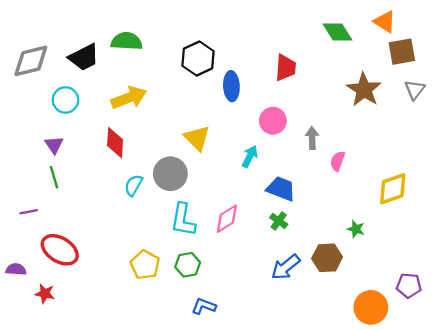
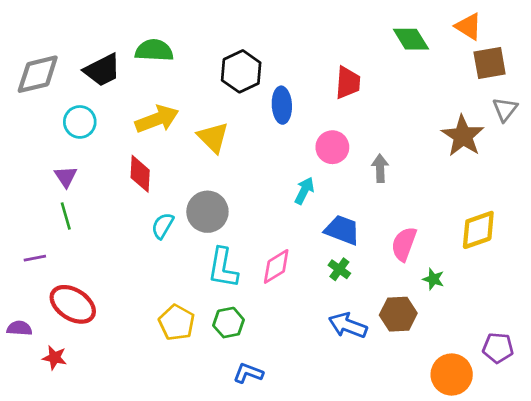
brown star: (364, 90) -> (463, 136), moved
yellow triangle: (197, 138) -> (213, 137), moved
pink semicircle: (337, 161) -> (404, 244), moved, size x1.4
blue arrow: (286, 267) -> (348, 325), turned 60

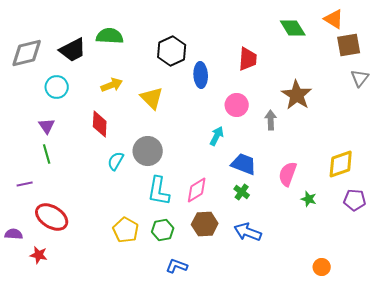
yellow arrow: (157, 119) -> (112, 85), size x0.7
brown star: (463, 136) -> (297, 95), moved
brown hexagon: (398, 314) -> (205, 224), moved
purple pentagon: (498, 348) -> (355, 200), moved
orange circle: (452, 374) -> (322, 267), size x0.6

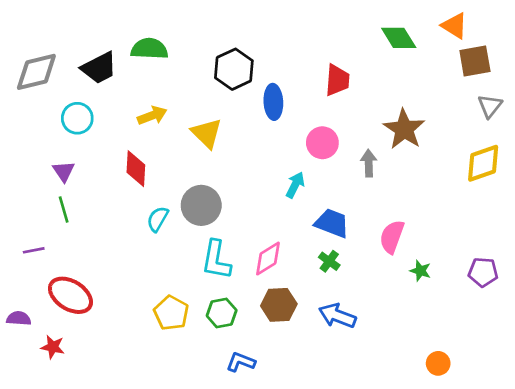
yellow diamond: (341, 164) -> (483, 163), moved

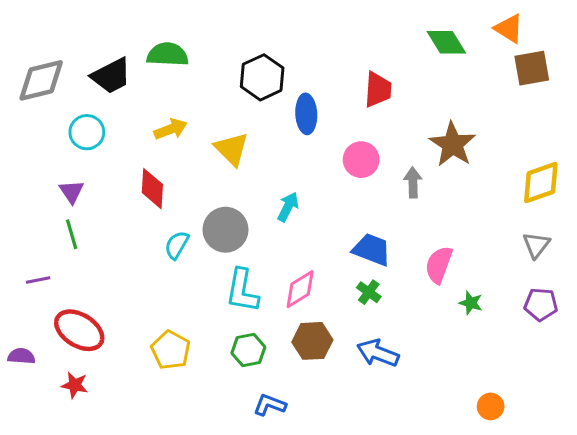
gray triangle: (490, 106) -> (536, 245), moved
cyan arrow: (295, 185) -> (288, 207), moved
yellow pentagon: (171, 313) -> (171, 350), moved
red star: (53, 347) -> (75, 385), moved

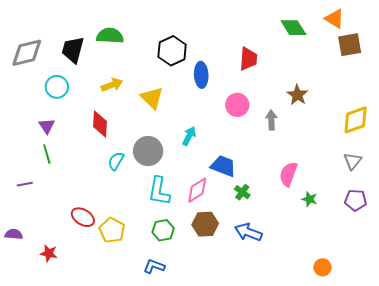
black trapezoid: (111, 76) -> (73, 50), turned 132
brown star: (453, 144) -> (297, 95), size x0.7
blue trapezoid: (372, 249) -> (223, 166), moved
red ellipse: (79, 330) -> (83, 217), moved, size x0.7
blue L-shape: (270, 405) -> (154, 266), moved

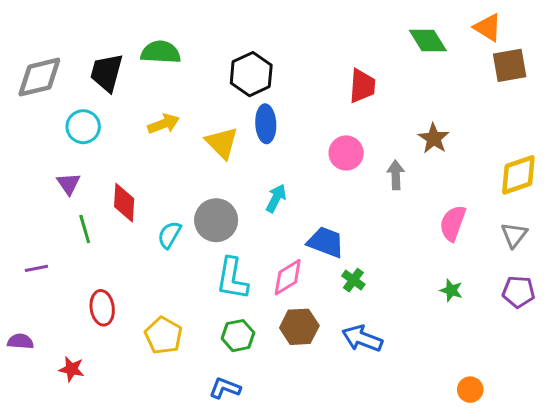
blue ellipse: (201, 75) -> (266, 124), moved
red diamond: (100, 124) -> (124, 203), moved
green line: (47, 154) -> (85, 229), moved
pink semicircle: (288, 174) -> (453, 223), moved
red ellipse: (83, 217) -> (102, 308), moved, turned 50

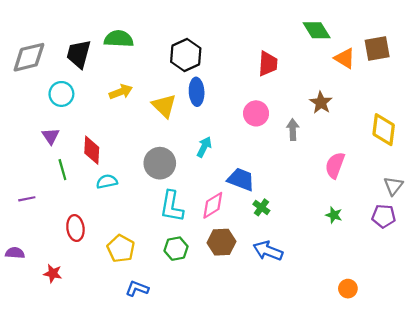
orange triangle: (488, 27) -> (345, 58), moved
yellow diamond: (518, 175) -> (384, 130), turned -64
cyan semicircle: (169, 235) -> (107, 182), moved, turned 48
gray triangle: (514, 235) -> (393, 186), moved
blue L-shape: (225, 388) -> (137, 289), moved

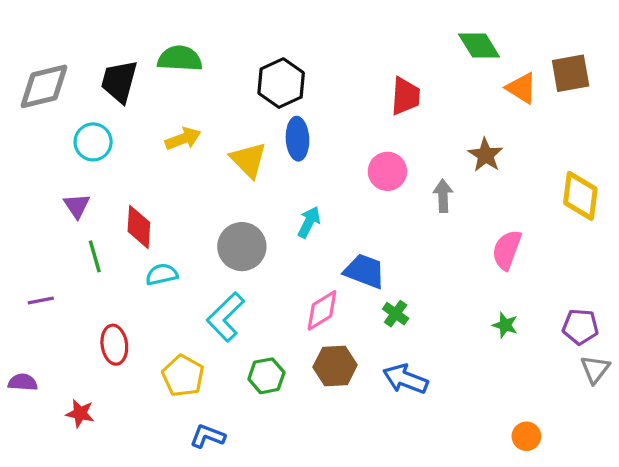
gray triangle: (393, 186) -> (595, 369), moved
cyan L-shape: (172, 206) -> (226, 317), moved, turned 36

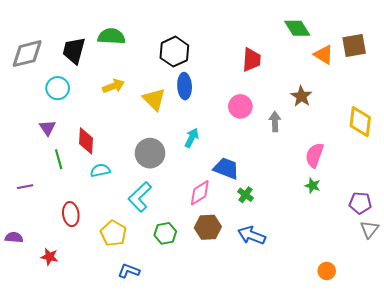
green star: (505, 325) -> (312, 186), moved

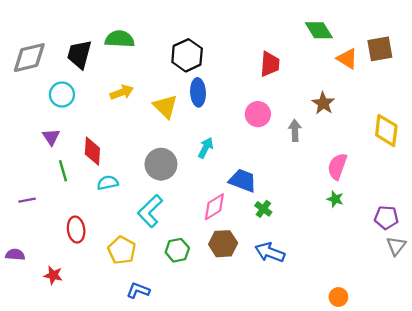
orange circle: (327, 271) -> (338, 297), moved

